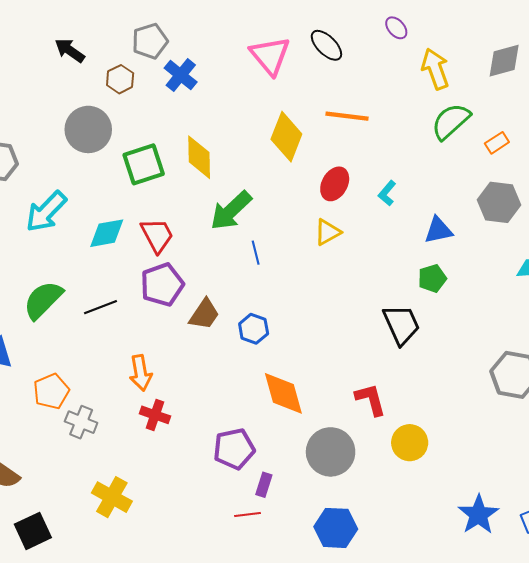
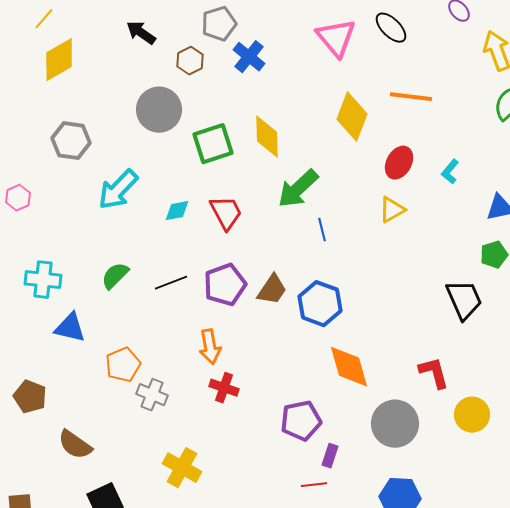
cyan diamond: (107, 233) -> (177, 211), size x0.7
purple pentagon: (162, 285) -> (225, 285), moved
green semicircle: (43, 300) -> (115, 276), size x0.7
blue hexagon: (254, 329) -> (320, 304), size x1.5

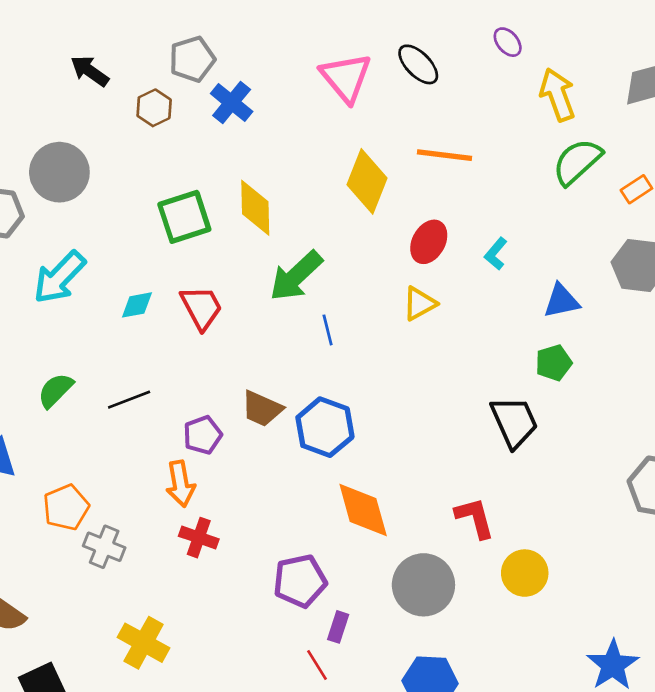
gray circle: (159, 110) -> (59, 172), moved
purple pentagon: (225, 285) -> (203, 435), moved, size x0.7
brown trapezoid: (272, 290) -> (262, 409), turned 80
red line: (314, 485) -> (317, 665), turned 65

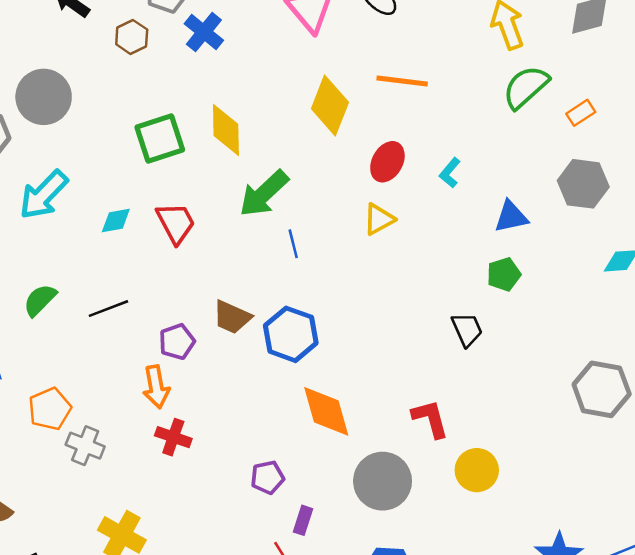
black trapezoid: (514, 422) -> (467, 329), size x0.7
purple pentagon: (300, 581) -> (268, 477), size x0.7

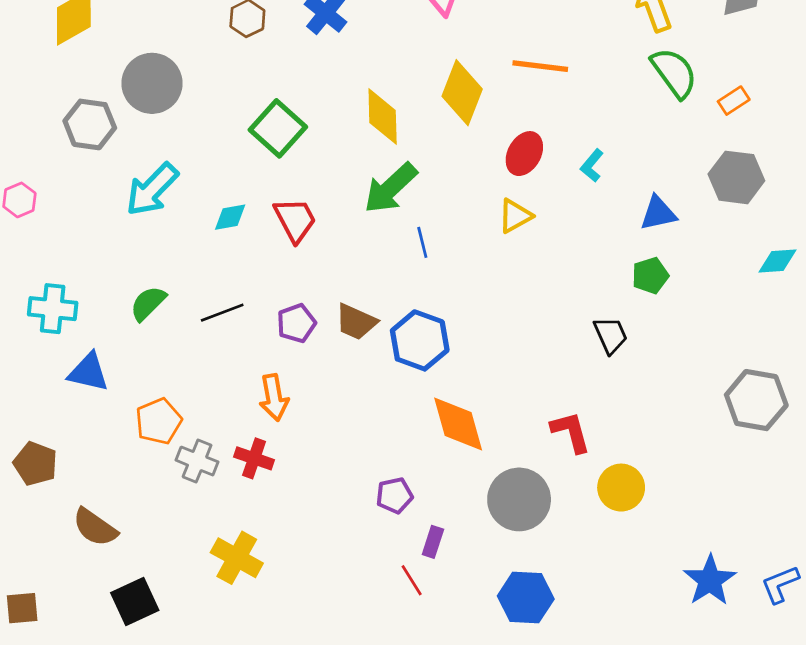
green semicircle: (526, 87) -> (674, 73), turned 96
yellow diamond: (226, 130) -> (383, 116), moved
green square: (160, 138) -> (278, 128), turned -30
purple pentagon: (177, 342) -> (296, 323), moved
red cross: (173, 437) -> (254, 458), moved

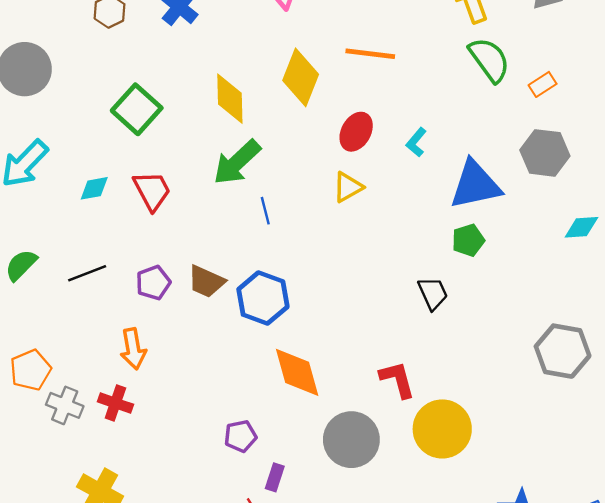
blue triangle: (658, 213) -> (475, 185), size x1.6
yellow circle: (621, 488) -> (442, 429), size x1.4

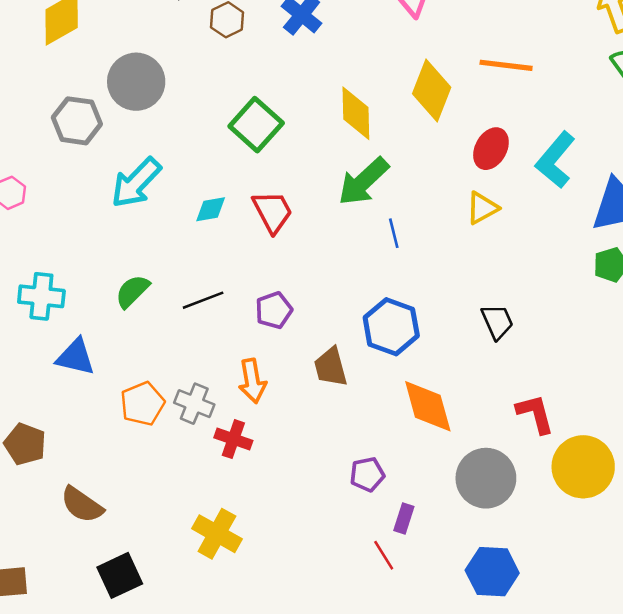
cyan L-shape: (416, 142) -> (555, 160), size x1.8
brown trapezoid: (206, 282) -> (331, 367), moved, turned 51
black trapezoid: (433, 293) -> (497, 322), moved
gray cross: (65, 405) -> (194, 404), moved

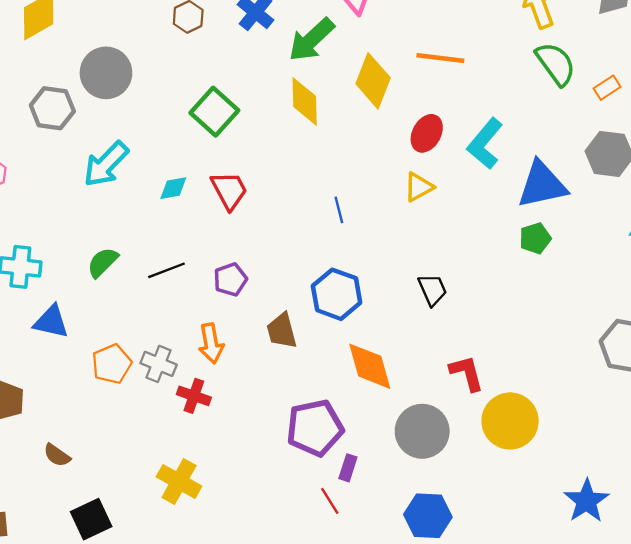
green arrow: (363, 181) -> (311, 40), moved
purple pentagon: (367, 474) -> (315, 428), size x1.8
brown semicircle: (82, 505) -> (57, 455), size x0.7

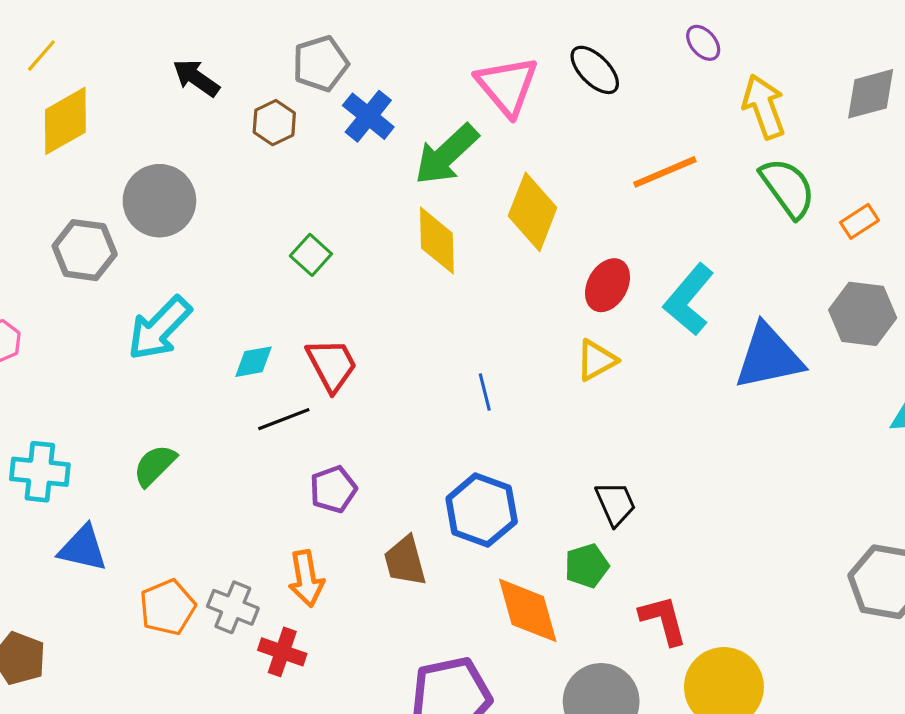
orange line: (440, 58) -> (665, 172), moved, turned -30
green square: (214, 112) -> (311, 255), size x0.6
green pentagon: (535, 238) -> (587, 566), moved
black line: (166, 270) -> (284, 419), moved

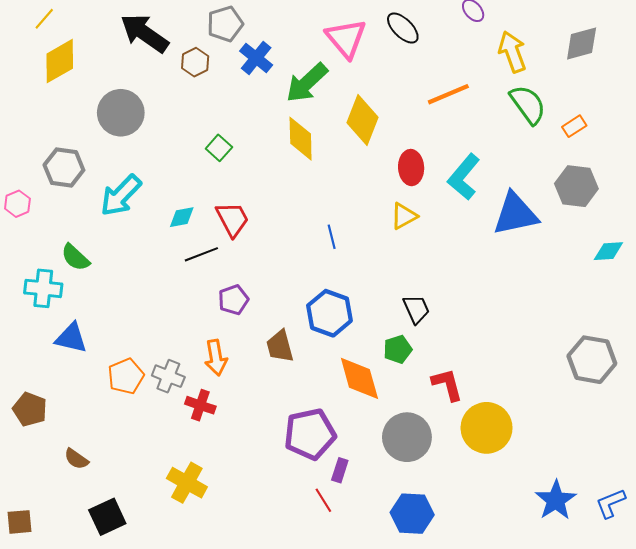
black arrow: (196, 78) -> (145, 33), size x1.6
gray hexagon: (85, 250) -> (64, 168), moved
red ellipse: (608, 285) -> (411, 168), turned -32
green semicircle: (155, 465) -> (75, 257), moved, turned -92

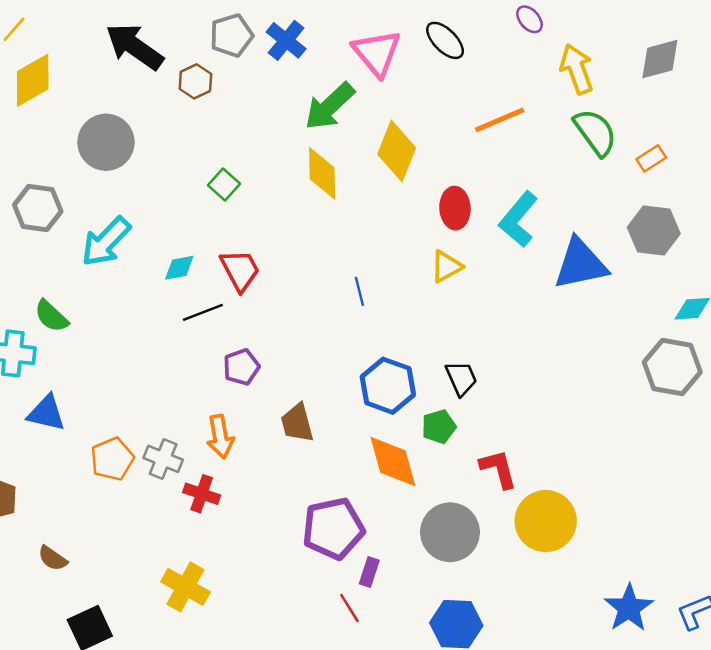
blue cross: (256, 58) -> (286, 40), moved
blue hexagon: (329, 313) -> (388, 386), moved
gray hexagon: (592, 360) -> (672, 367), moved

